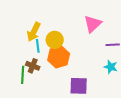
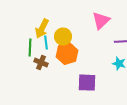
green line: (23, 75) -> (30, 48), moved

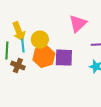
yellow arrow: (42, 29) -> (19, 32), turned -48
purple square: (87, 83) -> (64, 58), moved

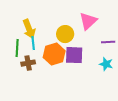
yellow circle: (40, 40) -> (65, 34), moved
brown cross: (18, 66) -> (28, 63), turned -32

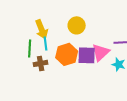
pink triangle: (88, 21) -> (101, 52), moved
yellow circle: (65, 34) -> (77, 25), moved

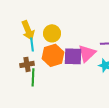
yellow circle: (77, 25) -> (52, 33), moved
green line: (30, 48) -> (33, 77), moved

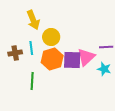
yellow arrow: (28, 30) -> (33, 20), moved
brown cross: (27, 64) -> (15, 53), moved

